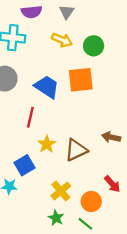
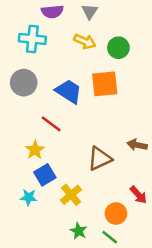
red line: (30, 117) -> (51, 124), turned -66
yellow star: (47, 144) -> (35, 150), moved
yellow cross: (61, 191) -> (71, 195), moved

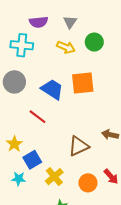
green circle: (118, 48) -> (94, 42), moved
yellow star: (35, 150) -> (14, 144), moved
orange circle: (116, 214) -> (88, 183), moved

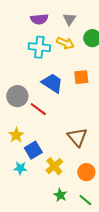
cyan cross: (22, 45) -> (39, 47), moved
gray circle: (14, 82) -> (17, 96), moved
orange square: (83, 83) -> (81, 77), size x0.7
brown triangle: (78, 146) -> (77, 137), turned -45

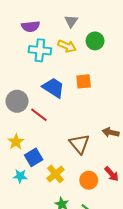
purple semicircle: (39, 19) -> (31, 26), moved

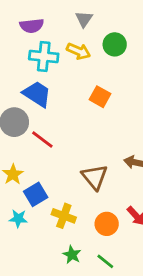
orange square: (84, 81) -> (100, 97), turned 35
blue trapezoid: (53, 88) -> (37, 94), moved
yellow cross: (55, 174) -> (64, 216), turned -30

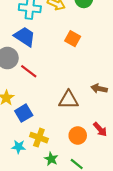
brown triangle: (95, 177) -> (69, 100), turned -50
yellow cross: (64, 216) -> (39, 138), moved
cyan star: (18, 219) -> (19, 147), moved

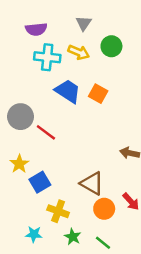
blue trapezoid: (25, 37) -> (68, 91), moved
brown triangle: (69, 100) -> (92, 183), moved, turned 30
cyan star: (19, 147) -> (34, 234), moved

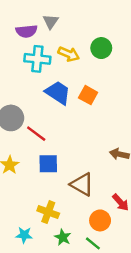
gray triangle: (84, 23) -> (51, 22), moved
blue square: (40, 182) -> (48, 164), moved, turned 30
orange circle: (104, 209) -> (100, 220), moved

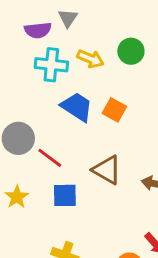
brown triangle: (82, 184) -> (107, 170), moved

